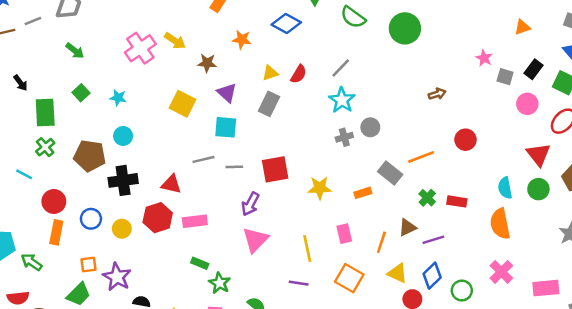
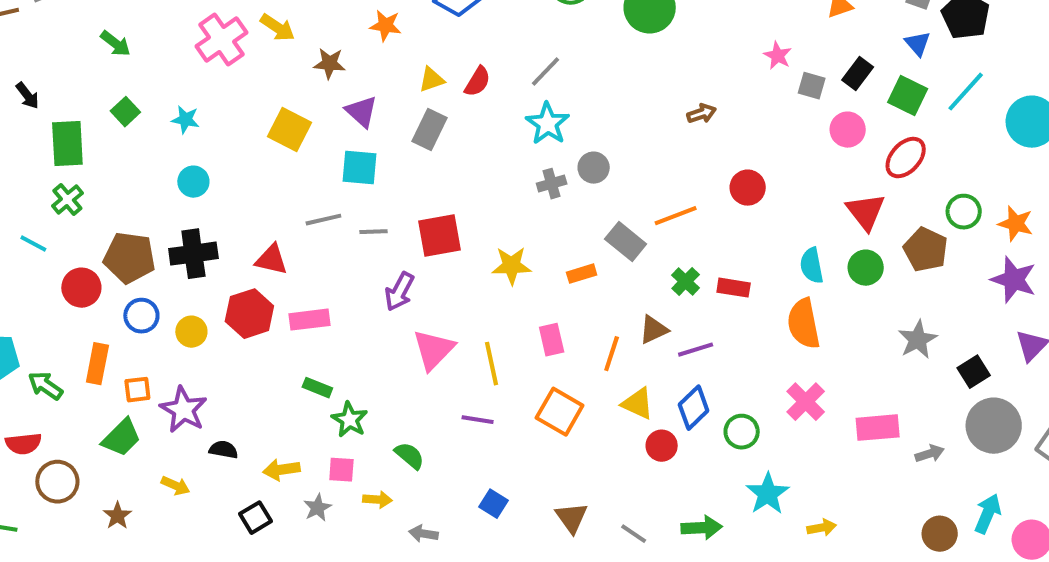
brown pentagon: (90, 156) -> (129, 258), moved
orange rectangle: (56, 232) -> (97, 364), moved
pink triangle: (255, 240) -> (434, 350), moved

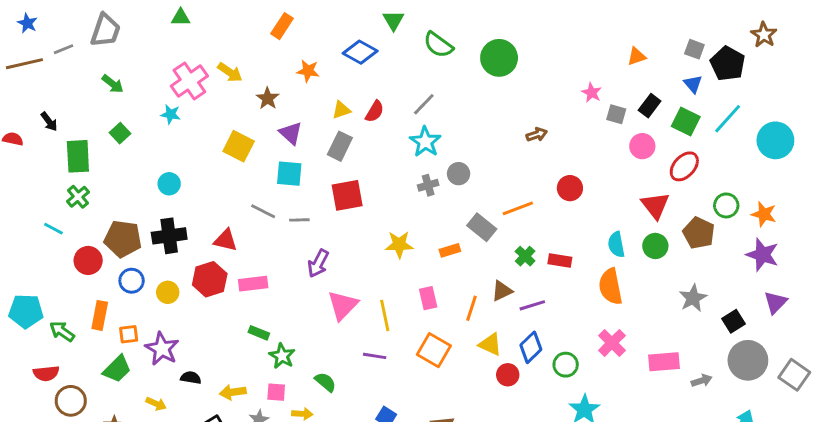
brown star: (329, 64) -> (268, 98), turned 30
cyan star: (185, 120) -> (171, 114), moved
gray line: (323, 220) -> (263, 211), turned 40
red square: (440, 236) -> (347, 195), moved

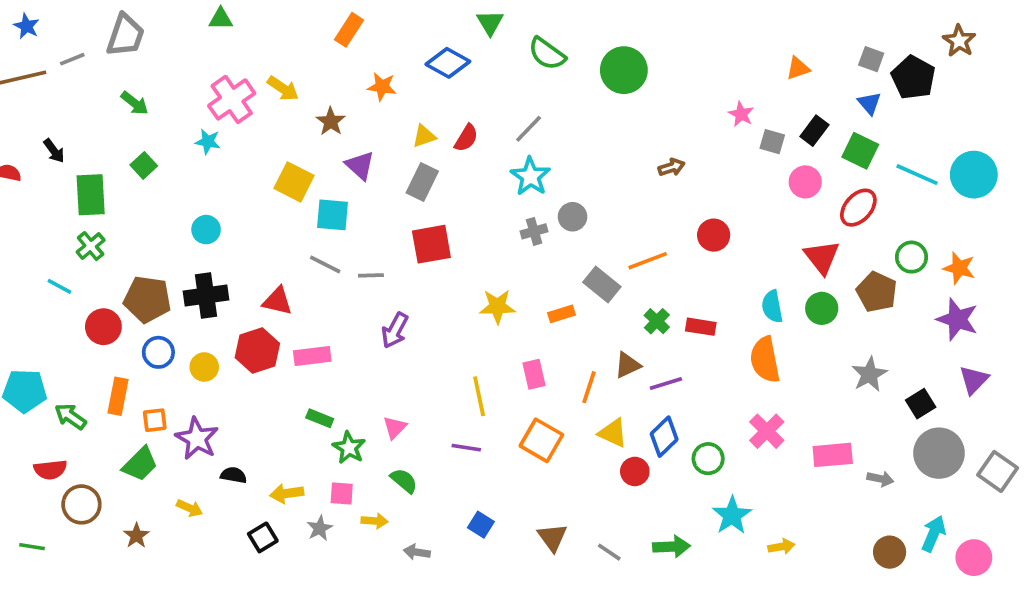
cyan line: (728, 119) -> (917, 175), moved, turned 72
cyan square: (289, 174) -> (332, 215), moved
pink triangle: (343, 305) -> (395, 427), moved, size x0.6
gray arrow: (702, 381) -> (880, 479), turned 30

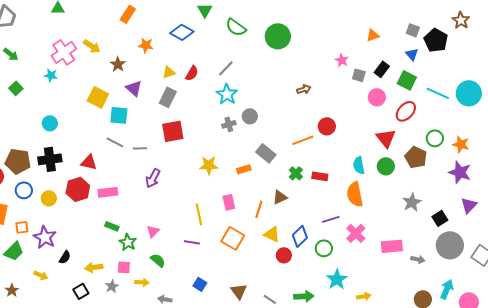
orange line: (648, 261) -> (303, 140), moved
purple line: (666, 383) -> (331, 219), moved
black semicircle: (234, 475) -> (65, 257), turned 112

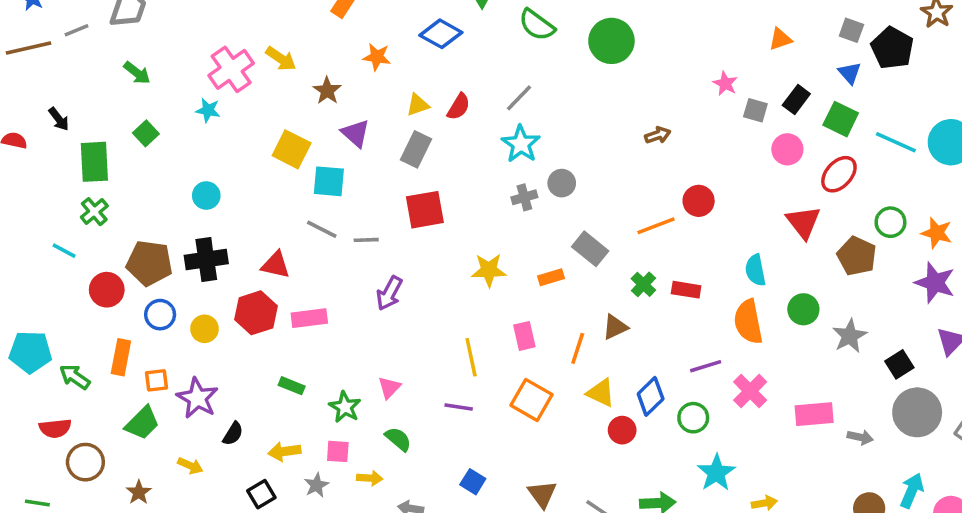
green circle: (386, 166) -> (803, 309), moved
green rectangle: (112, 226) -> (292, 386), moved

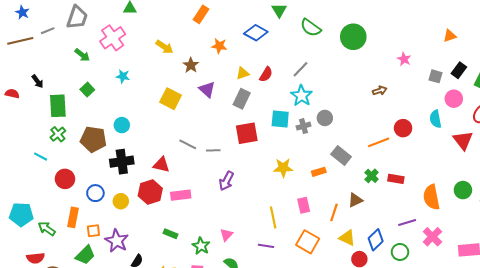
pink cross: (231, 69) -> (113, 38), moved
pink star: (725, 84) -> (404, 59), moved
cyan square: (329, 181) -> (280, 119), moved
brown pentagon: (149, 263) -> (93, 139), moved
cyan semicircle: (755, 270) -> (436, 119), moved

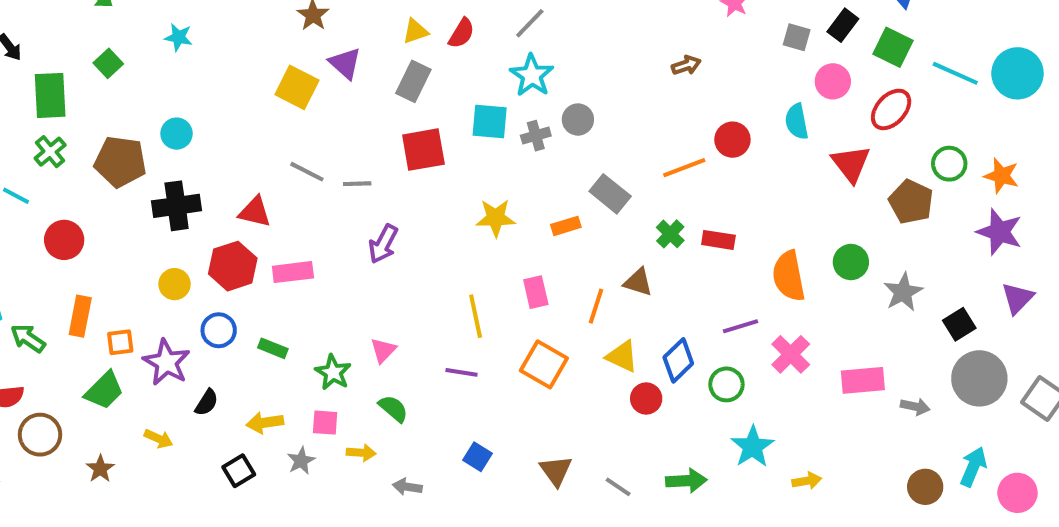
yellow square: (171, 99) -> (297, 87), moved
blue circle: (95, 193) -> (219, 330), moved
brown triangle: (355, 200) -> (638, 282), turned 42

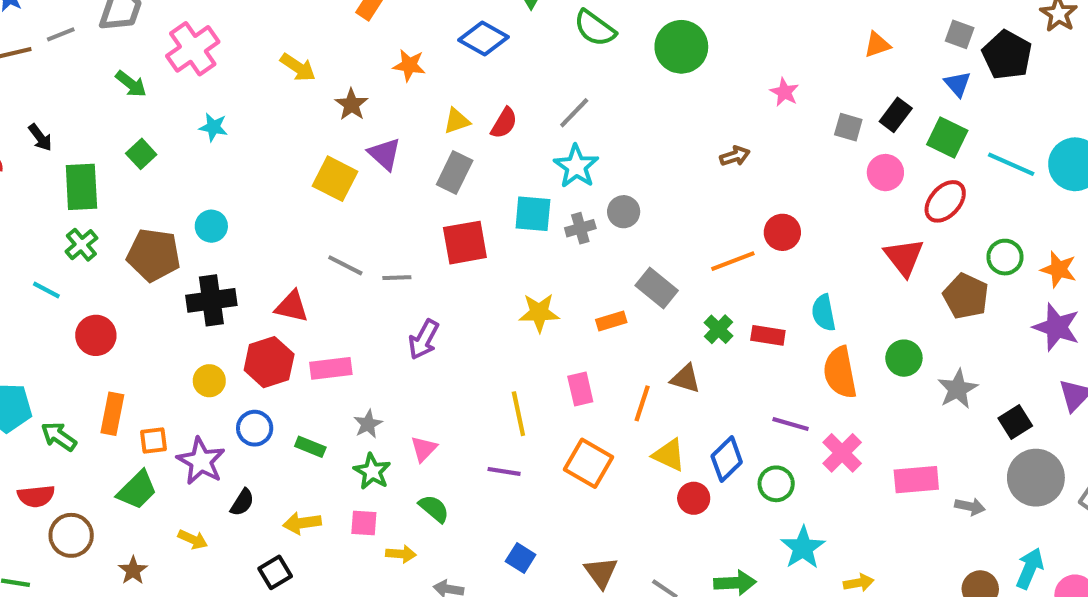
cyan semicircle: (797, 122) -> (824, 313), moved
purple line: (741, 326) -> (791, 424), turned 33
gray star: (301, 461) -> (368, 424), moved

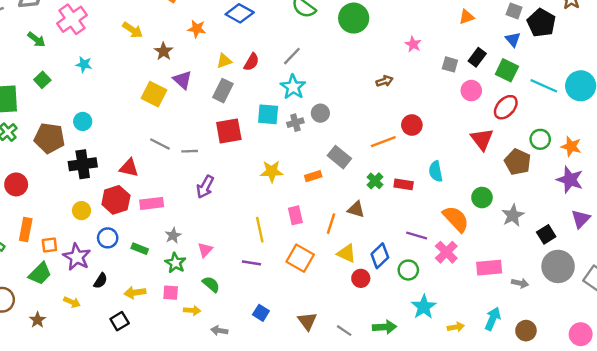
orange semicircle: (840, 372) -> (456, 219), moved, turned 148
cyan arrow: (1030, 568) -> (493, 319), moved

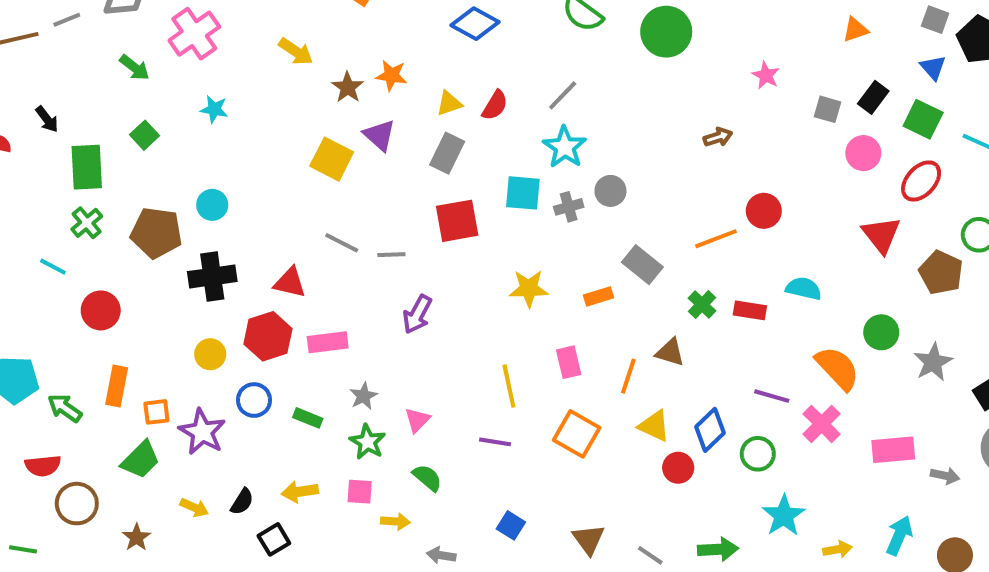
orange star: (197, 29) -> (391, 75), moved
cyan semicircle: (436, 171) -> (804, 289), turned 114
black semicircle: (101, 281) -> (242, 502), moved

